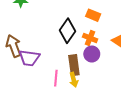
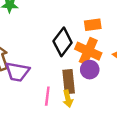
orange rectangle: (93, 15) -> (93, 25), turned -32
orange cross: (90, 38) -> (88, 51), size x1.5

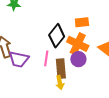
pink line: (47, 96) -> (46, 58), moved

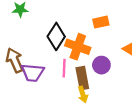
black diamond: (57, 36) -> (56, 36), moved
orange cross: (78, 44) -> (78, 47), moved

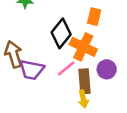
orange rectangle: (101, 22) -> (94, 17), moved, turned -70
pink line: (64, 68) -> (66, 68), turned 42

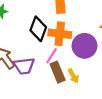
purple circle: (107, 69) -> (85, 46), size x1.5
brown rectangle: (85, 81) -> (58, 72), moved

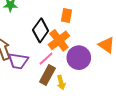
orange cross: (60, 34) -> (59, 40), turned 30
brown rectangle: (58, 72) -> (47, 75), turned 36

